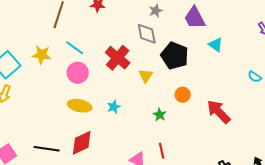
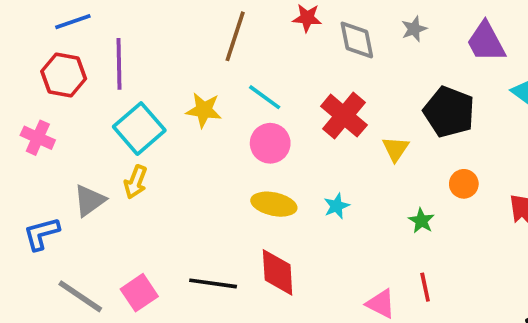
gray diamond: (147, 34) -> (357, 40), moved
red diamond: (82, 143) -> (278, 272), turned -68

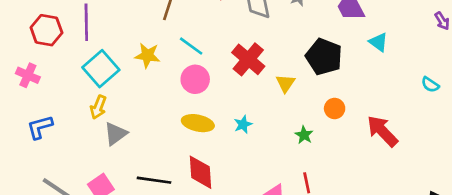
gray triangle: (89, 200) -> (116, 134), moved
blue L-shape: (42, 234) -> (40, 127), moved

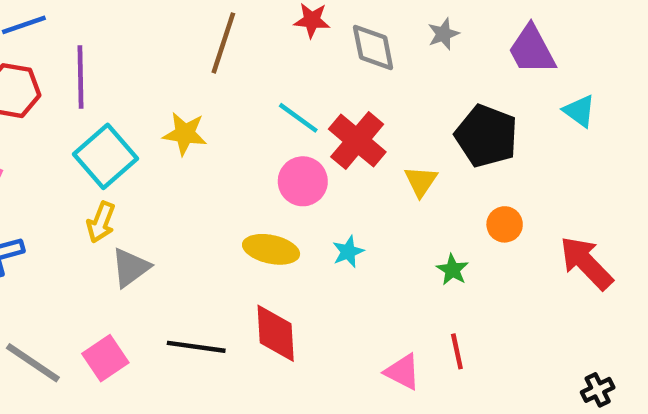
cyan line: (191, 46) -> (298, 118), moved
pink circle: (195, 79) -> (303, 181), moved

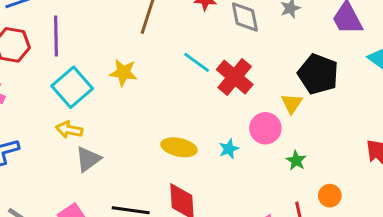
pink circle: (303, 181) -> (265, 128), moved
yellow triangle: (421, 181) -> (292, 103), moved
yellow arrow: (101, 222) -> (69, 130), turned 80
orange circle: (505, 224) -> (330, 196), moved

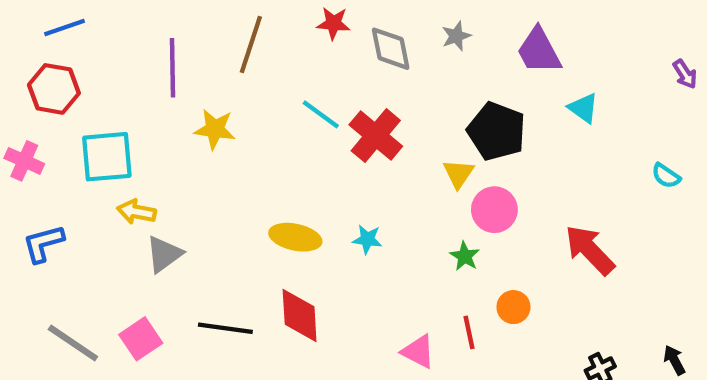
purple line: (56, 36) -> (173, 68), moved
cyan square: (72, 87) -> (107, 157), moved, turned 36
pink circle: (265, 128) -> (494, 210), moved
cyan star: (229, 149) -> (367, 239), turned 30

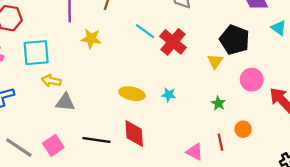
pink circle: (494, 210) -> (252, 80), moved
gray triangle: (164, 254) -> (65, 102), turned 42

